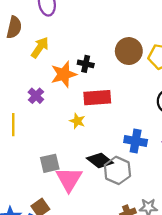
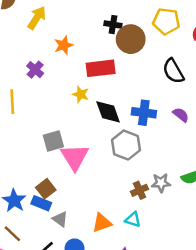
brown circle: (129, 51) -> (131, 39), moved
black cross: (86, 64) -> (113, 25), moved
orange star: (64, 74) -> (64, 45), size x0.7
black diamond: (100, 160) -> (108, 112), moved, turned 35

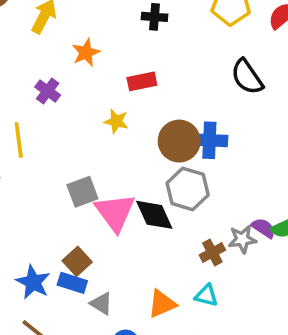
brown circle: (131, 39) -> (179, 141), moved
red rectangle: (101, 68) -> (142, 81), size x0.7
black diamond: (108, 112) -> (154, 215), moved
purple semicircle: (181, 115) -> (263, 228), moved

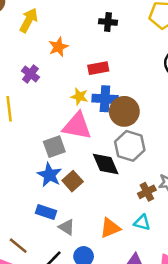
blue cross: (209, 140) -> (105, 99), moved
pink triangle: (115, 212) -> (77, 126), moved, turned -44
brown square: (77, 261) -> (73, 181), moved
blue star: (33, 282) -> (49, 175), moved

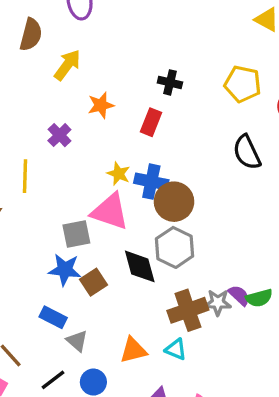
red rectangle: (98, 68) -> (151, 122), moved, turned -66
blue star: (49, 175) -> (65, 270), turned -30
brown cross: (147, 192) -> (188, 310), size x1.6

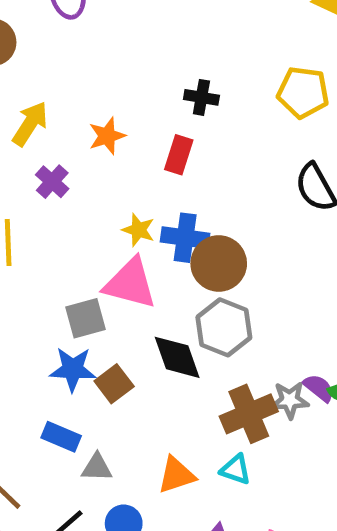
yellow arrow: (67, 65) -> (30, 124), moved
gray triangle: (77, 341) -> (97, 467), turned -35

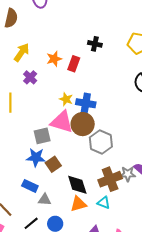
red rectangle: (179, 155) -> (74, 64), moved
brown circle: (219, 263) -> (83, 124), moved
black diamond: (177, 357) -> (77, 185), moved

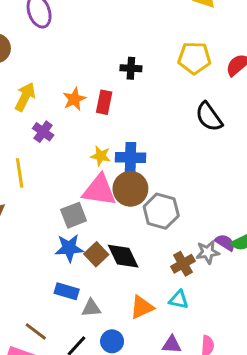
brown cross: (110, 179) -> (183, 264), size x0.7
black diamond: (77, 185) -> (123, 256), moved

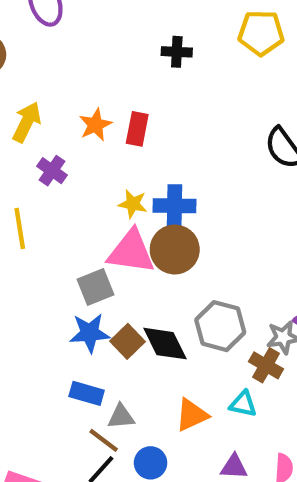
yellow pentagon: (194, 58) -> (261, 33), moved
black cross: (131, 68) -> (177, 52), moved
gray hexagon: (161, 211) -> (220, 326), moved
brown cross: (183, 264) -> (266, 365), moved, turned -30
brown line: (36, 331) -> (104, 440), moved

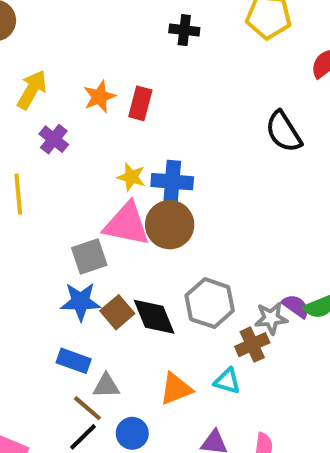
brown cross: (266, 365) -> (252, 345), turned 32

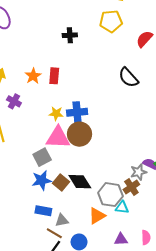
gray hexagon: (210, 303) -> (110, 195), moved

